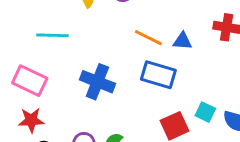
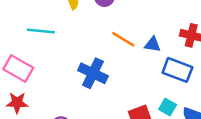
blue rectangle: (158, 75) -> (177, 70), moved
blue cross: (97, 82) -> (93, 73), moved

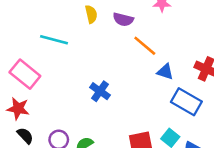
orange line: (123, 39) -> (145, 46), moved
blue cross: (93, 73) -> (100, 91), size x0.7

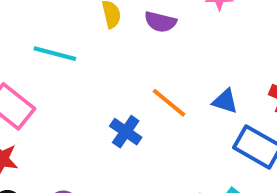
orange line: (145, 46) -> (169, 103), moved

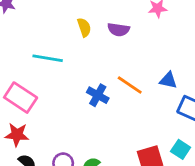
blue cross: (126, 132) -> (98, 95), moved

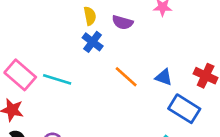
cyan line: (48, 58) -> (57, 79), moved
blue cross: (98, 95) -> (93, 42), moved

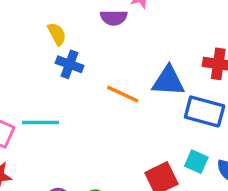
purple semicircle: (123, 22) -> (114, 18), moved
blue triangle: (164, 77) -> (168, 81), size x1.5

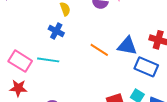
blue cross: (70, 64) -> (56, 31), moved

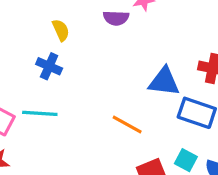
orange line: (99, 50) -> (127, 124), moved

